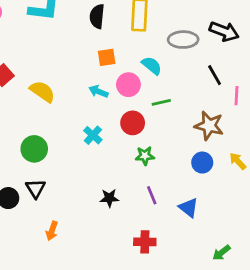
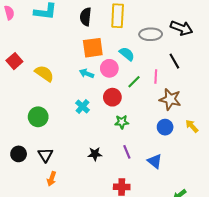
orange square: (107, 57) -> (93, 48), size x1.5
pink line: (236, 96) -> (156, 77), moved
green line: (161, 102) -> (134, 82), turned -32
black triangle: (36, 189) -> (45, 155), moved

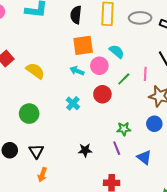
gray ellipse: (151, 34) -> (140, 18), moved
green star: (122, 122) -> (124, 129), moved

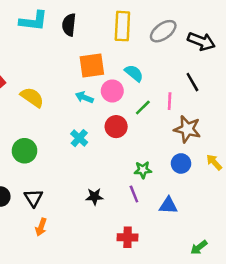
black semicircle: (76, 15) -> (69, 25), moved
gray ellipse: (140, 18) -> (163, 31), turned -35
blue triangle: (144, 157) -> (168, 205), turned -35

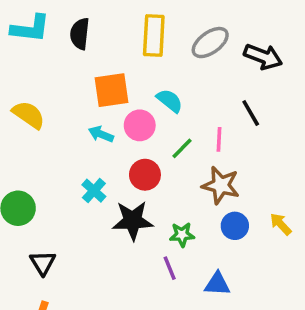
yellow semicircle: (32, 97) -> (29, 115), moved
brown star: (187, 129) -> (221, 185), moved
black star: (94, 197) -> (133, 221), moved, size x1.6
black triangle: (33, 198) -> (43, 263), moved

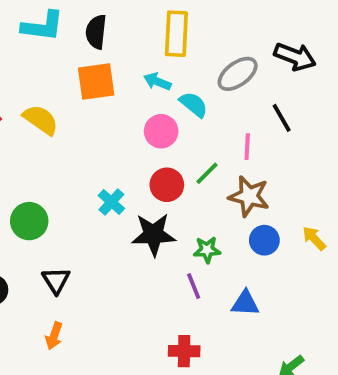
gray ellipse: (210, 43) -> (238, 74), moved
orange square: (111, 90) -> (96, 82), moved
cyan arrow: (101, 134) -> (157, 82), moved
green line: (182, 148) -> (207, 173), moved

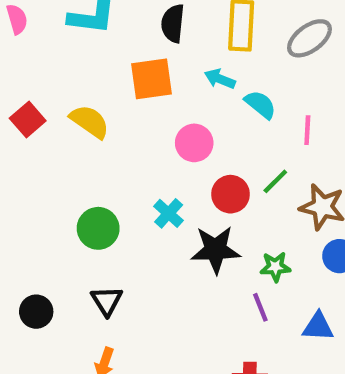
black semicircle: (96, 32) -> (173, 23), moved
gray ellipse: (238, 74) -> (309, 38), moved
pink circle: (161, 131) -> (194, 143), moved
pink line: (247, 147) -> (307, 130), moved
green circle: (29, 221) -> (98, 228), moved

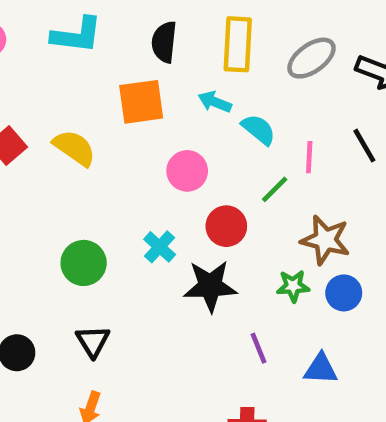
green line: (275, 181) -> (275, 189), moved
green star: (275, 267) -> (293, 286), moved

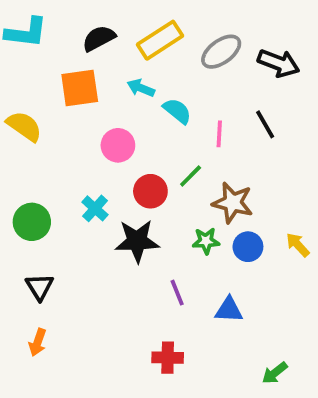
black semicircle: (164, 42) -> (99, 38), turned 56
yellow rectangle: (238, 44) -> (160, 40), turned 54
green line: (275, 189) -> (191, 176), moved

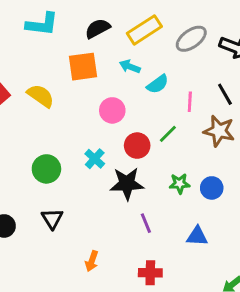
cyan semicircle: (177, 111) -> (158, 84), turned 105
brown star: (233, 203) -> (219, 131), moved
purple line: (177, 293) -> (146, 223), moved
orange arrow: (38, 342) -> (92, 261), moved

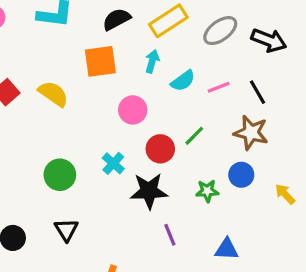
cyan arrow: (130, 67) -> (152, 61), turned 84
pink line: (190, 102) -> (219, 87), moved, turned 66
blue circle: (212, 188) -> (241, 175), moved

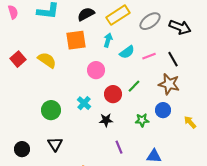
black star: (149, 191) -> (106, 120), size x0.6

